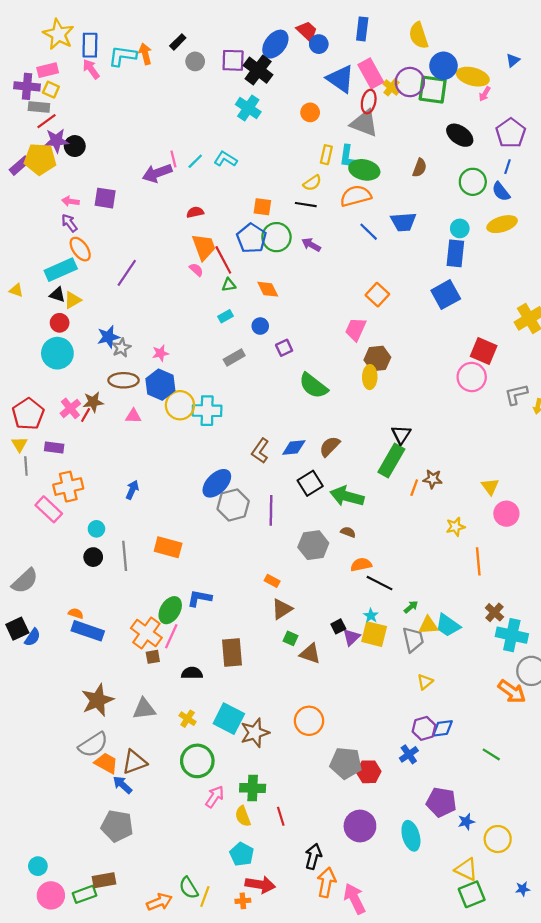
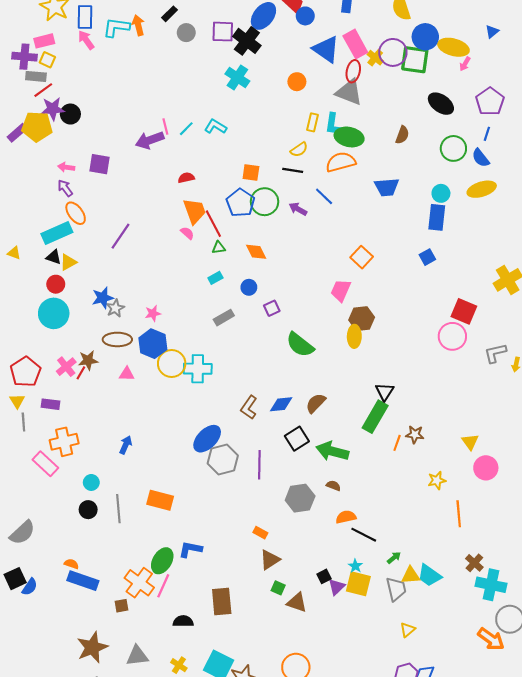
blue line: (369, 232) -> (324, 196), moved
blue square: (446, 295) -> (427, 257), size x0.6
brown square: (153, 657) -> (122, 606), moved

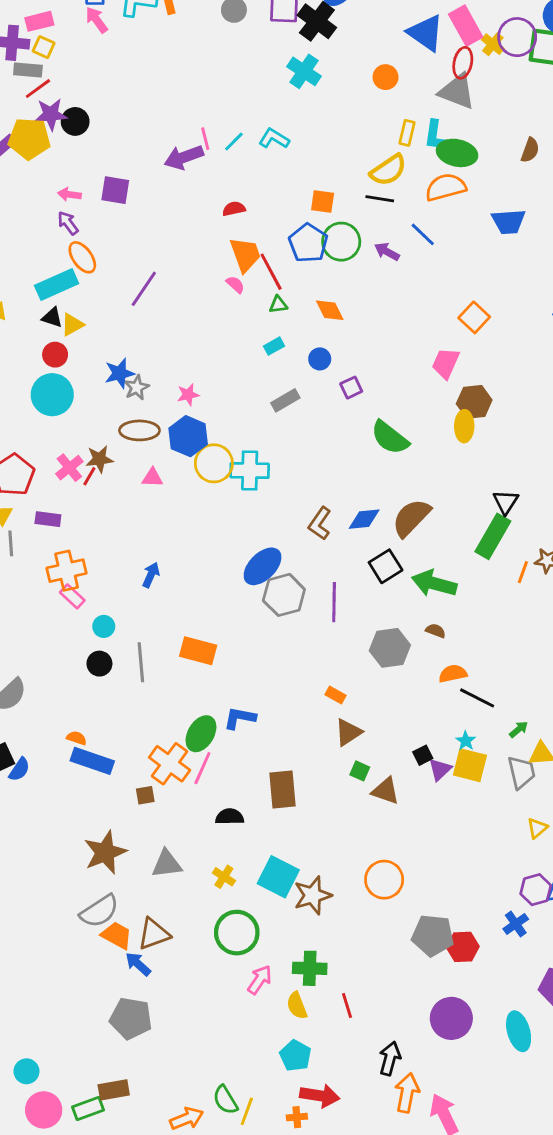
yellow semicircle: (299, 150) -> (388, 170), size x1.5
brown semicircle: (316, 403) -> (411, 518), size x1.4
pink rectangle: (45, 464) -> (72, 596), moved, size x0.7

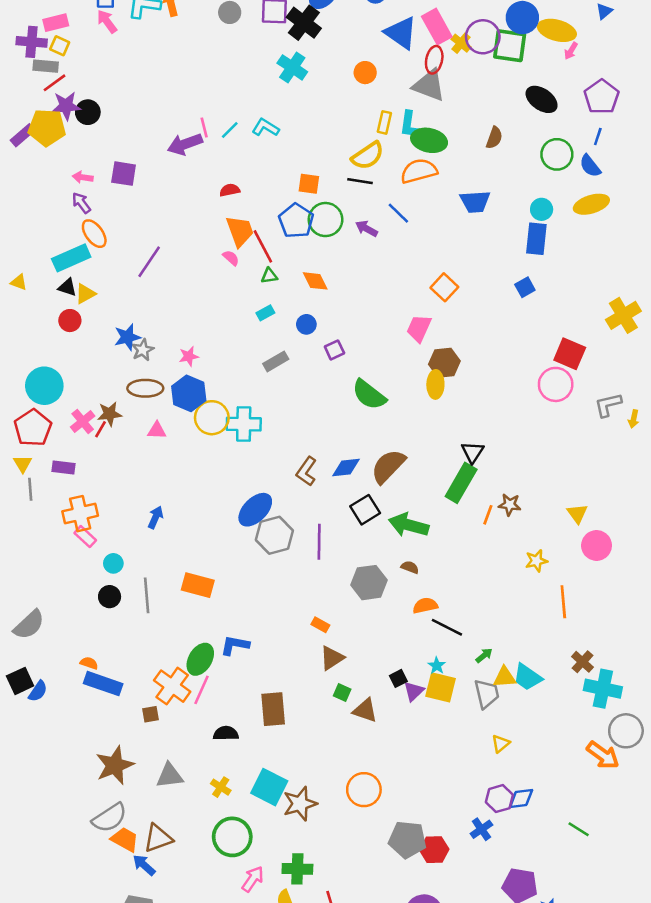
cyan circle: (52, 395) -> (44, 386), moved

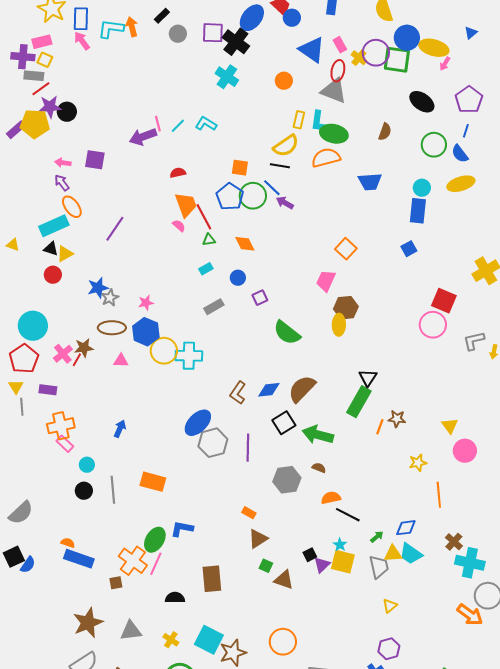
pink rectangle: (437, 27) -> (340, 45), size x0.6
blue line: (398, 213) -> (272, 188), moved
blue diamond: (521, 799) -> (406, 528), moved

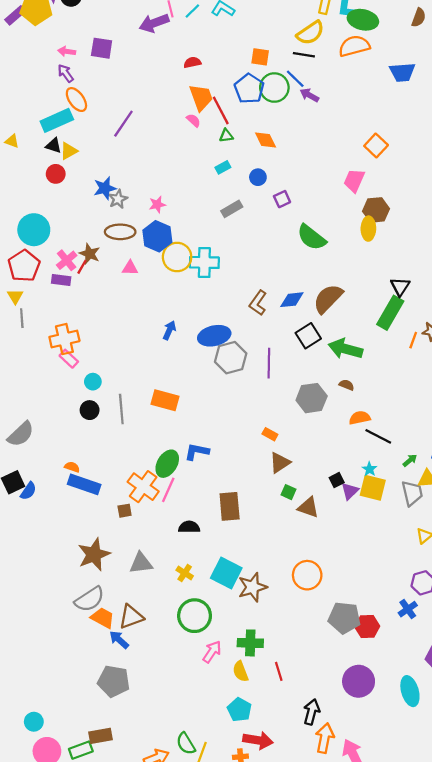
brown star: (84, 348) -> (90, 254), turned 30
purple rectangle: (48, 390) -> (61, 280), moved
blue ellipse: (198, 423) -> (214, 336), turned 32
blue arrow: (120, 429) -> (169, 330), moved

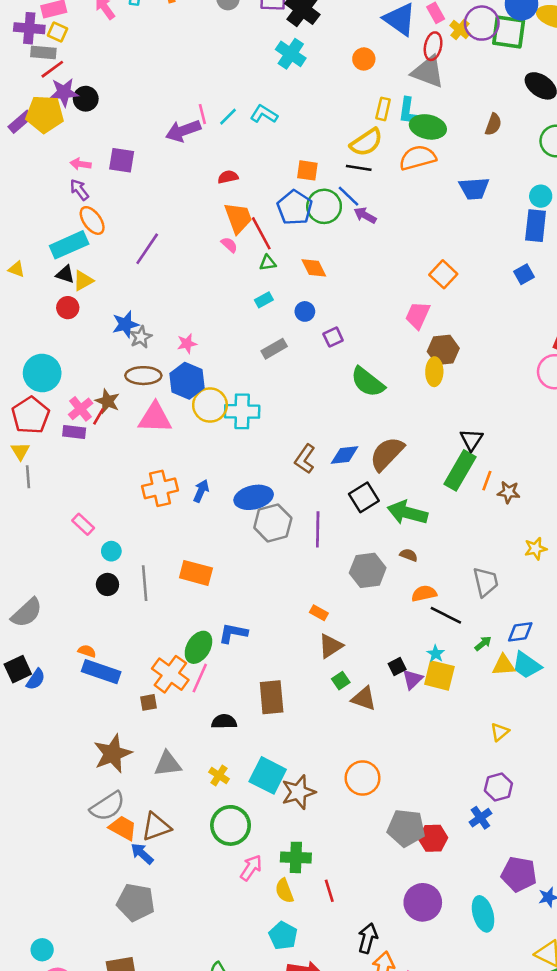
pink triangle: (130, 268) -> (155, 418), size x1.8
orange cross: (64, 339) -> (160, 488), moved
orange line: (413, 340) -> (487, 481), moved
green square: (289, 492) -> (341, 681), turned 32
gray trapezoid: (412, 493) -> (486, 582), moved

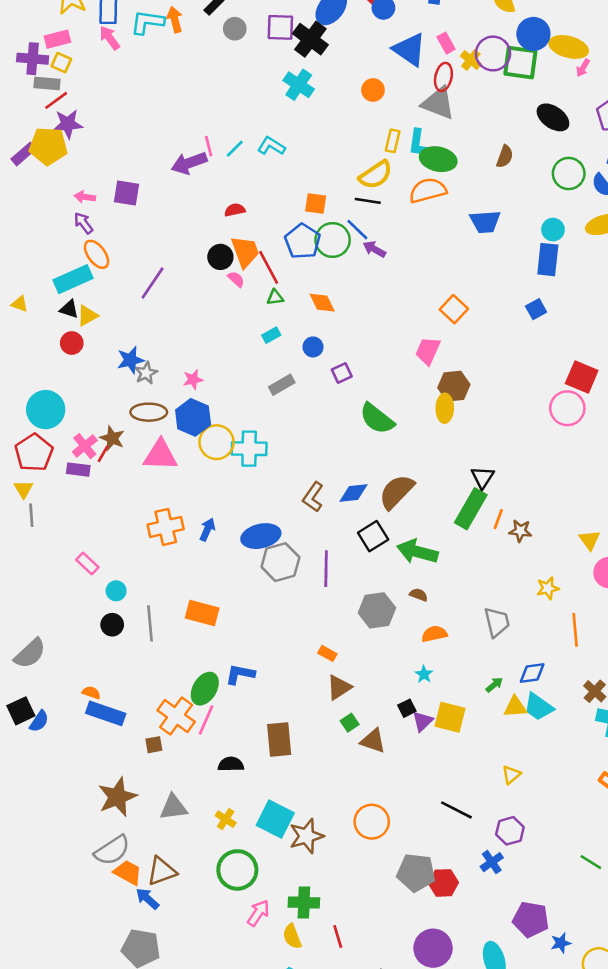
black circle: (86, 99) -> (220, 257), moved
black line: (446, 615) -> (456, 810), moved
cyan star: (436, 654) -> (424, 674), moved

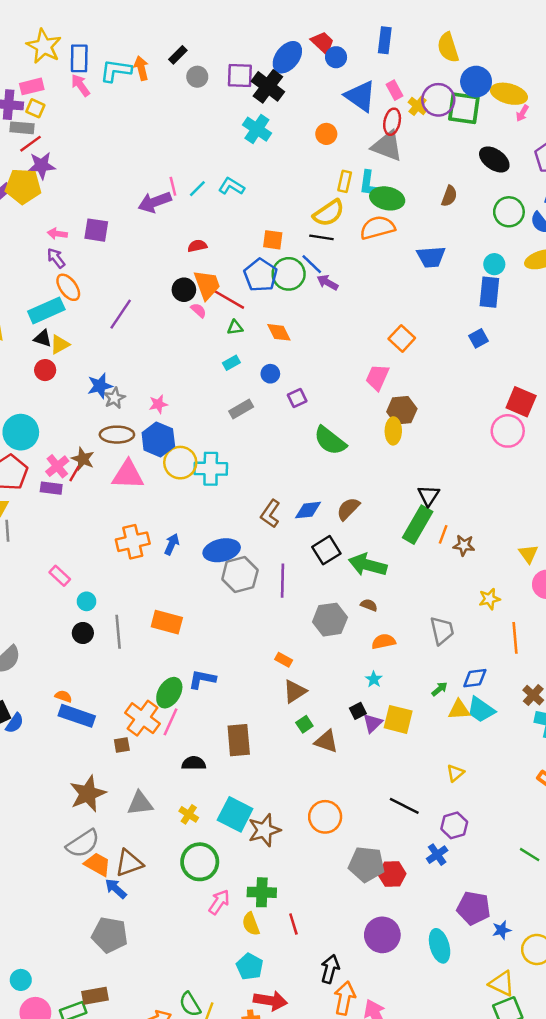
red line: (269, 267) -> (229, 299), turned -32
brown semicircle: (396, 492) -> (348, 509), size x0.7

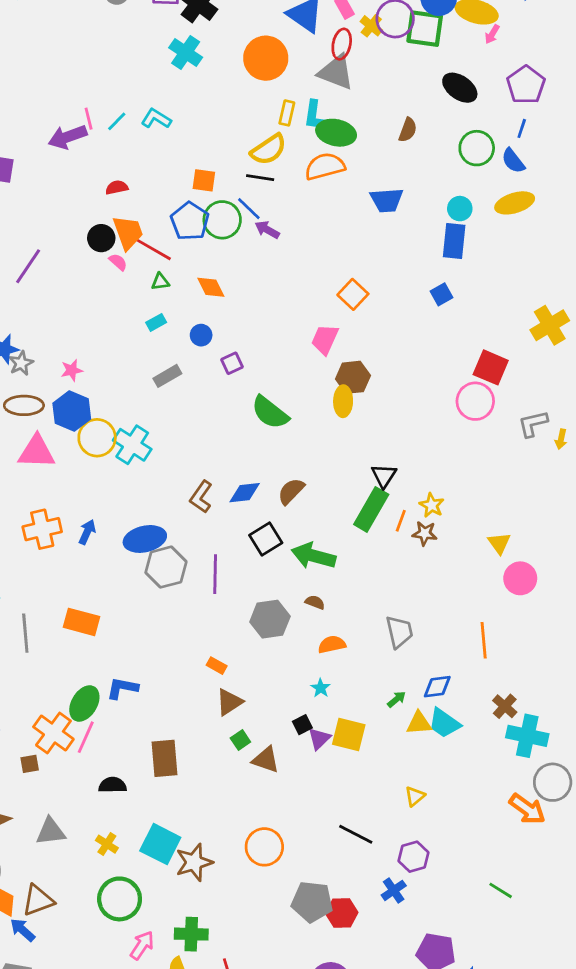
orange circle: (326, 134) -> (266, 58), size x1.8
cyan cross: (211, 469) -> (132, 445), turned 32
yellow star: (489, 599) -> (432, 505), moved, turned -30

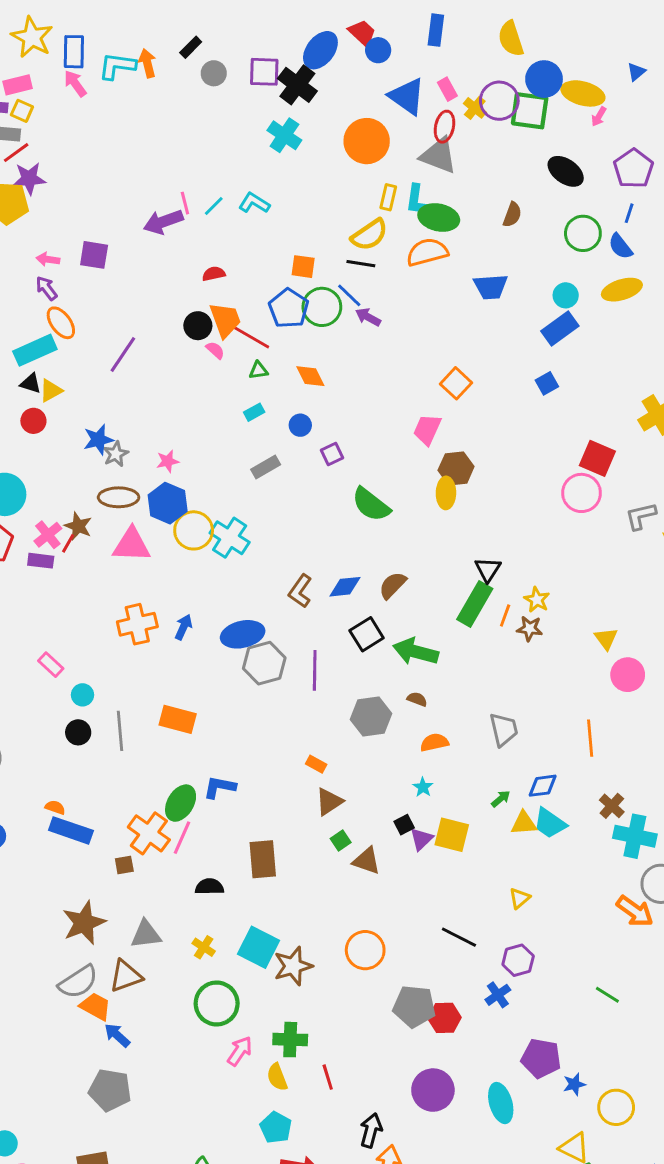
blue rectangle: (454, 241) -> (560, 329), turned 48
brown triangle: (38, 900) -> (126, 976), moved

